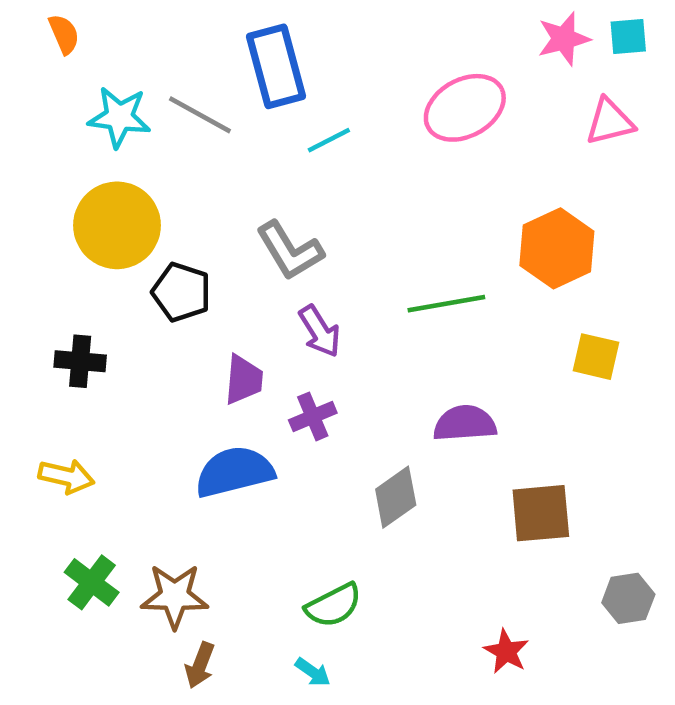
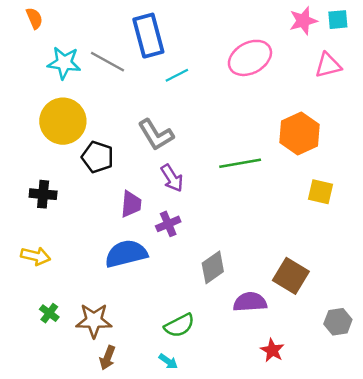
purple semicircle: (465, 423) -> (250, 302), moved
brown square: (541, 513) -> (291, 276), turned 36
green cross: (92, 582) -> (49, 313), size x0.7

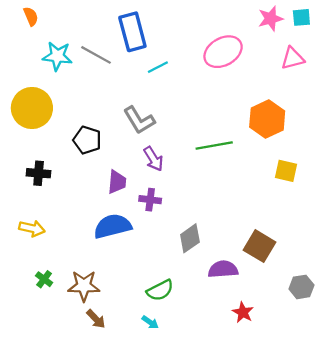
yellow circle: (63, 121) -> (32, 108), moved
purple cross: (168, 224) -> (150, 200), turned 30
brown arrow: (107, 358) -> (96, 319), turned -65

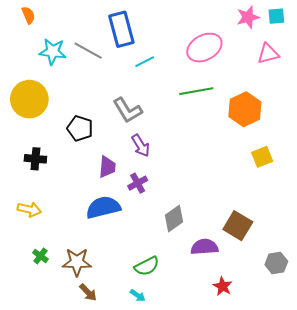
green line: (214, 146) -> (196, 91), moved
yellow square: (286, 171) -> (262, 157), turned -35
purple cross: (150, 200) -> (138, 183), turned -36

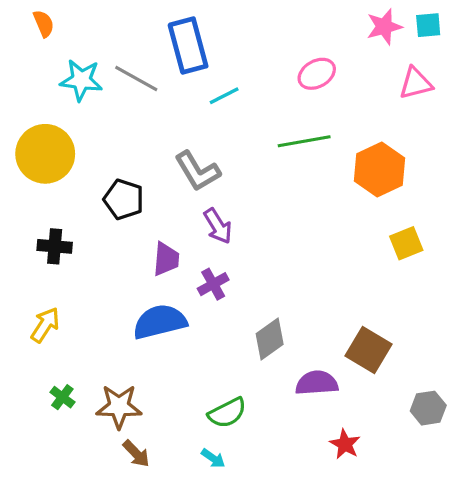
pink ellipse: (204, 48) -> (317, 74), size x0.7
yellow arrow: (29, 209) -> (45, 325), turned -70

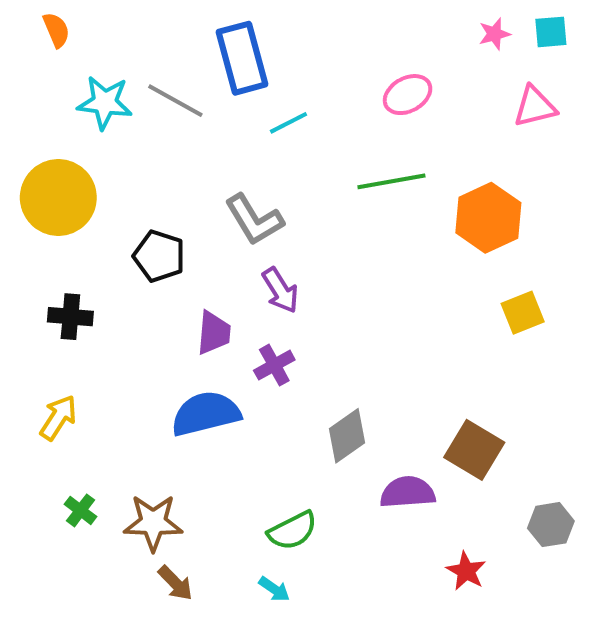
pink star: (384, 27) -> (494, 34), size x0.7
red star: (345, 444) -> (466, 571), moved

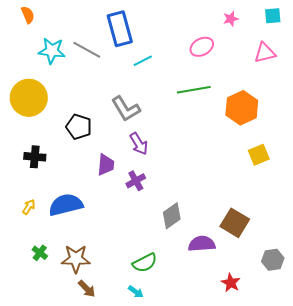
pink star: (494, 34) -> (231, 19), moved
blue semicircle: (206, 414) -> (66, 205), moved
yellow arrow: (58, 418) -> (29, 207), size x0.7

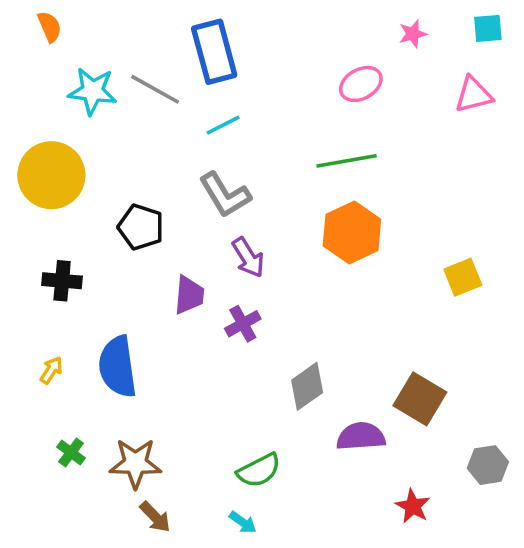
cyan line: (143, 61) -> (223, 125), moved
orange hexagon: (242, 108) -> (352, 232), moved
blue semicircle: (66, 205) -> (118, 367), turned -84

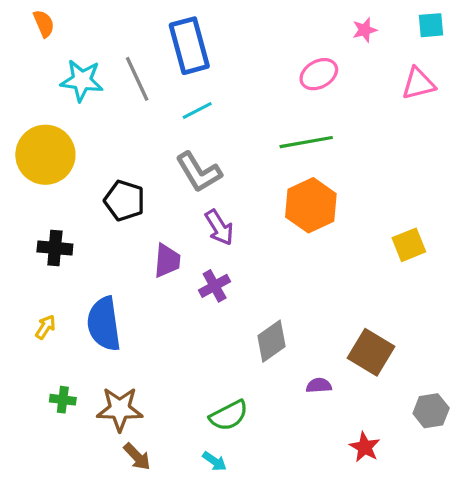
gray line: (155, 89) -> (137, 79), turned 36
purple semicircle: (361, 436) -> (319, 385), size x0.6
green cross: (71, 453) -> (63, 400), turned -30

